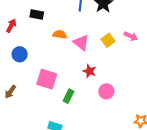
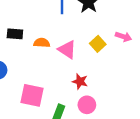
black rectangle: (37, 14) -> (15, 34), moved
pink circle: (106, 91) -> (87, 105), moved

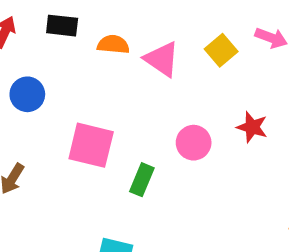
red star: (80, 81) -> (252, 127), moved
pink circle: (87, 105) -> (194, 143), moved

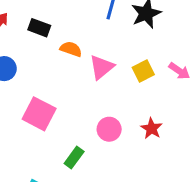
pink triangle: (162, 59) -> (101, 67), turned 32
green rectangle: (142, 180) -> (74, 158), moved

